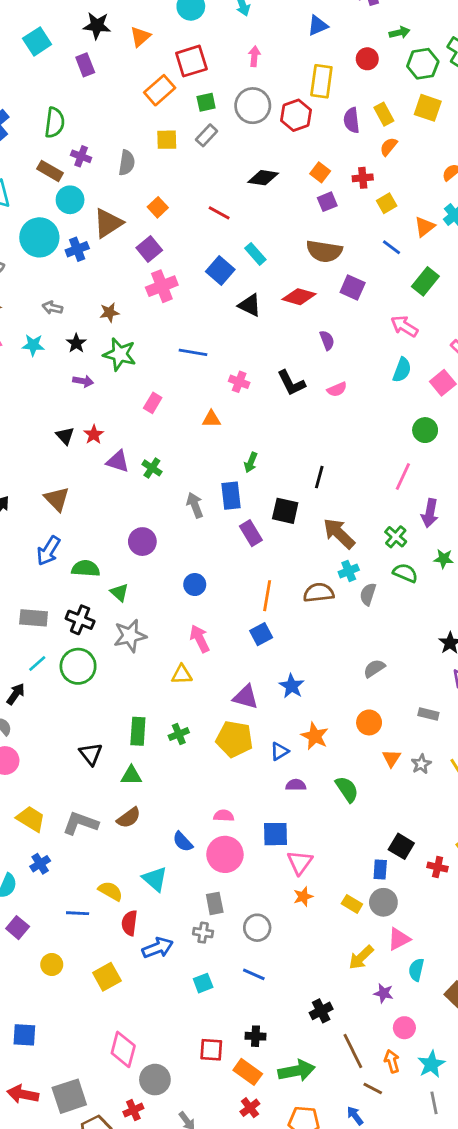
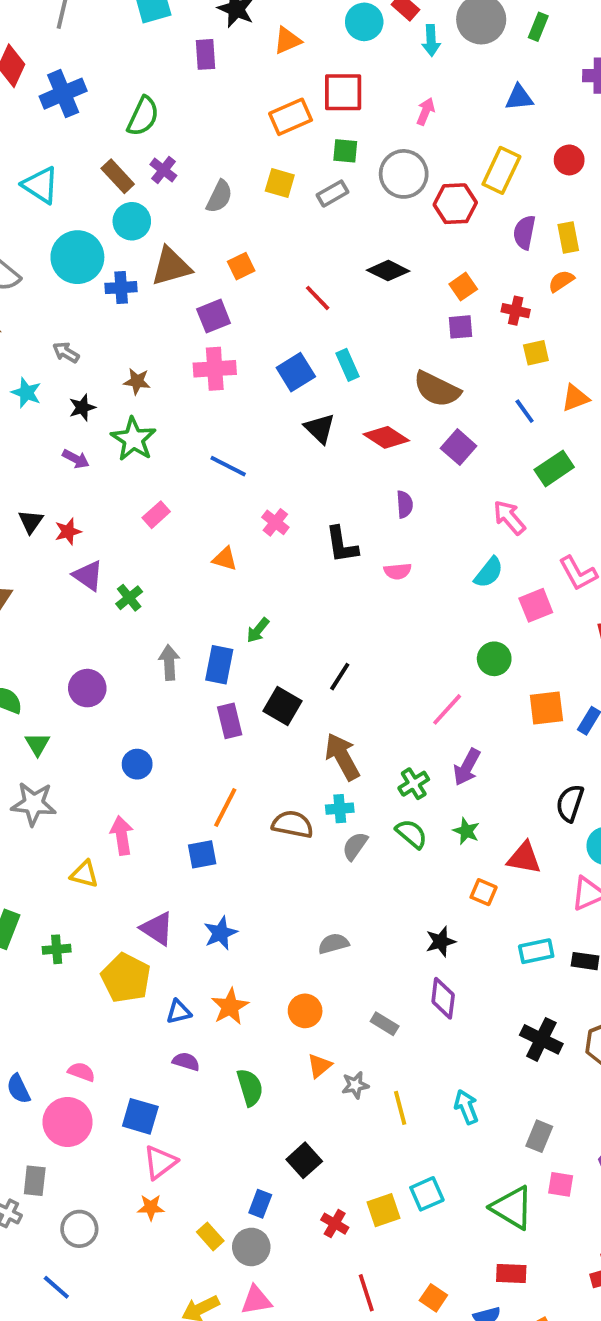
black square: (401, 846) -> (304, 1160), moved

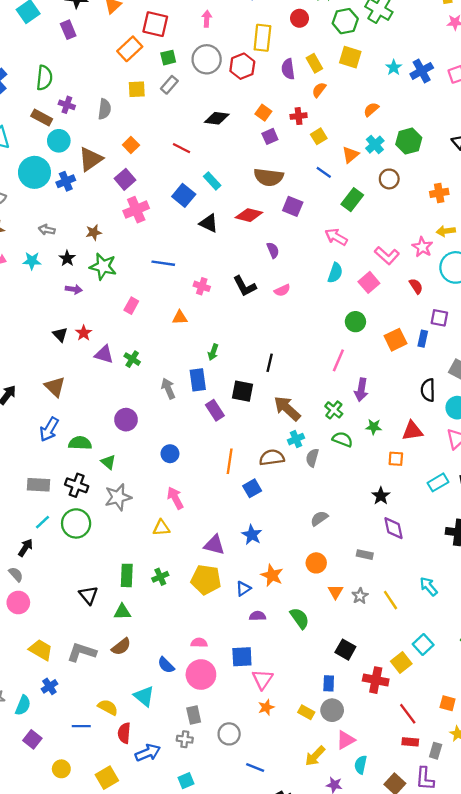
red square: (343, 92) -> (155, 24), turned 32
blue square: (202, 854) -> (252, 488), moved
red cross: (335, 1224) -> (376, 680), size x1.5
blue line: (56, 1287) -> (255, 768), moved

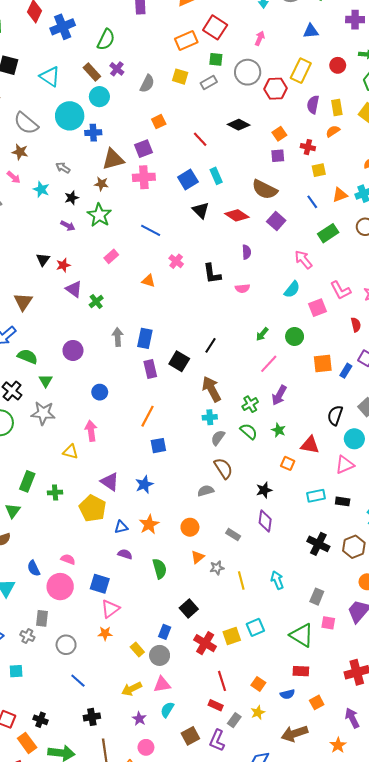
brown triangle: (91, 159) -> (113, 159), moved
green arrow: (213, 352) -> (262, 334), moved
brown semicircle: (272, 458) -> (223, 468), moved, turned 45
green triangle: (122, 612) -> (13, 511), turned 49

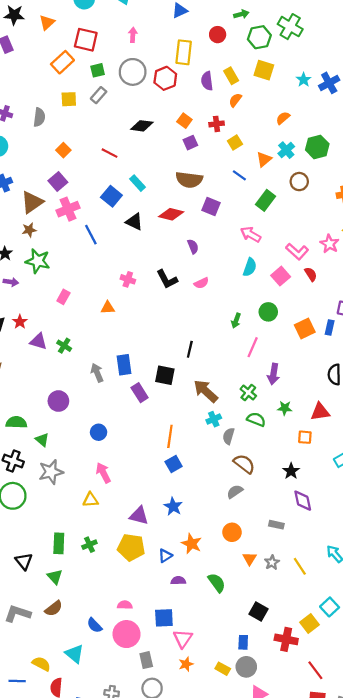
blue line: (151, 230) -> (91, 235), moved, turned 54
red semicircle: (356, 325) -> (311, 274), moved
orange line: (148, 416) -> (170, 436), moved
gray rectangle: (42, 618) -> (146, 660), moved

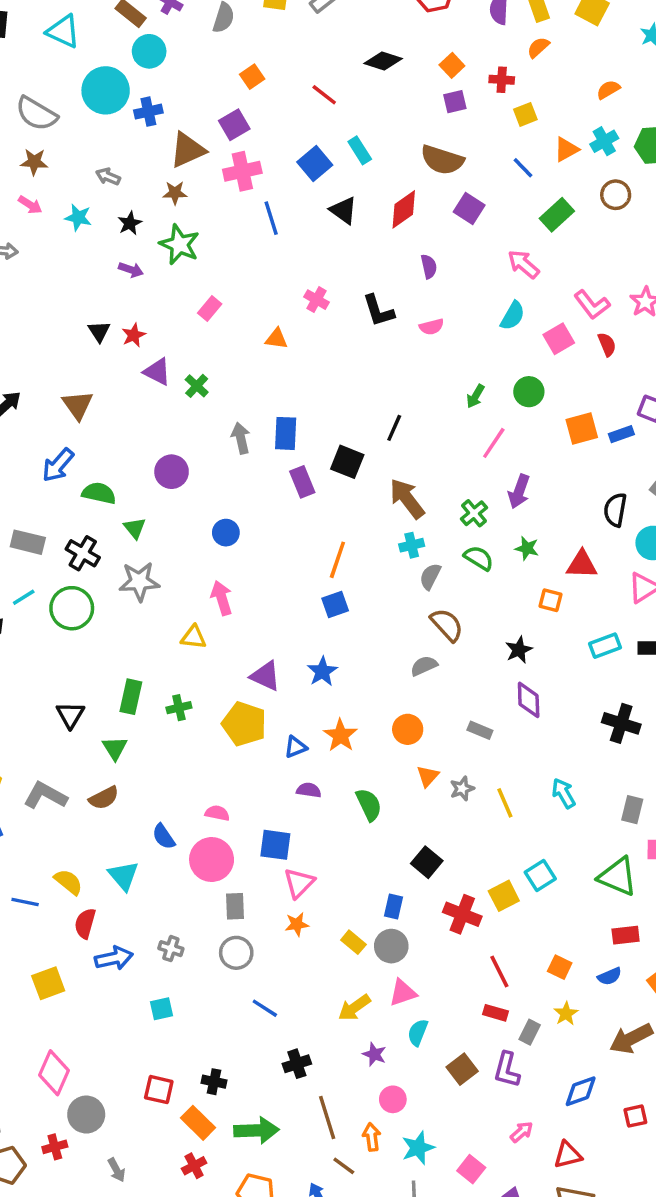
red diamond: (171, 214) -> (404, 209), turned -60
blue rectangle: (330, 327) -> (621, 434), turned 48

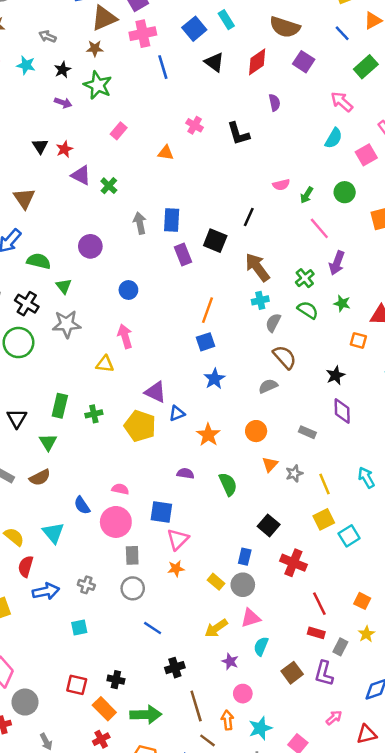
pink semicircle: (432, 327) -> (281, 185), moved
pink line: (494, 443) -> (319, 228), turned -75
blue star: (322, 671) -> (214, 379), moved
blue triangle: (296, 747) -> (177, 413), moved
yellow square: (504, 896) -> (324, 519), moved

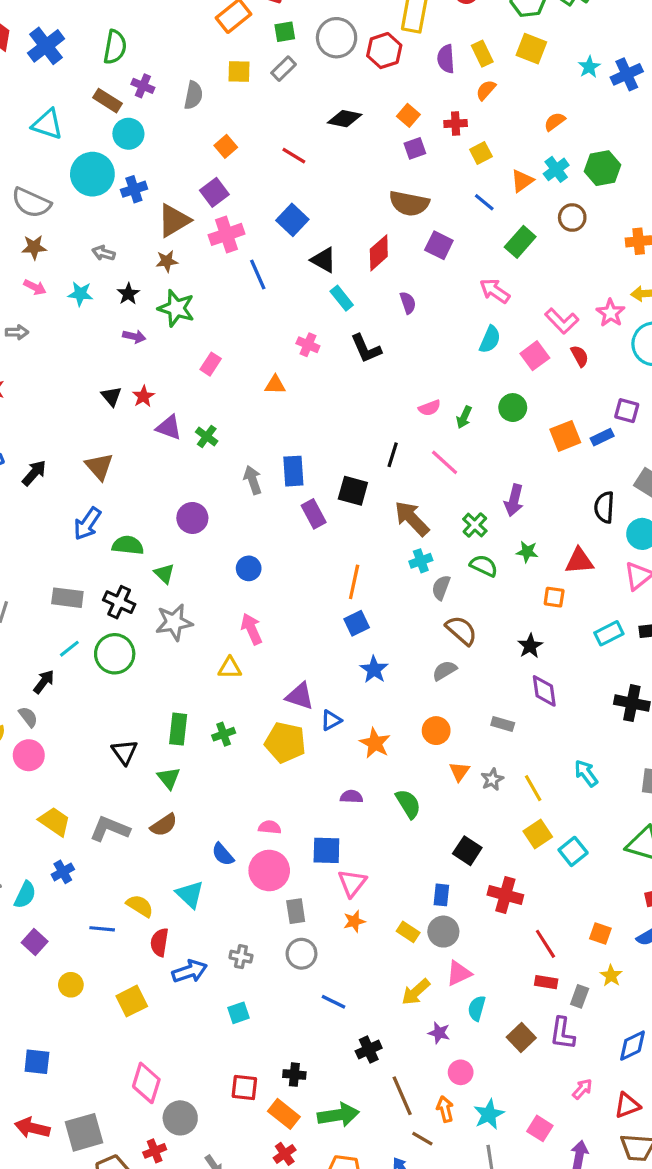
cyan rectangle: (226, 20) -> (342, 298), moved
pink line: (319, 228) -> (445, 462), moved

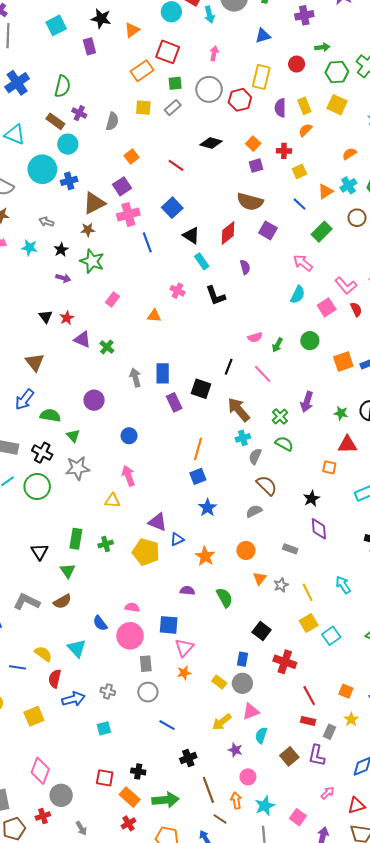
green star: (527, 552) -> (341, 413), moved

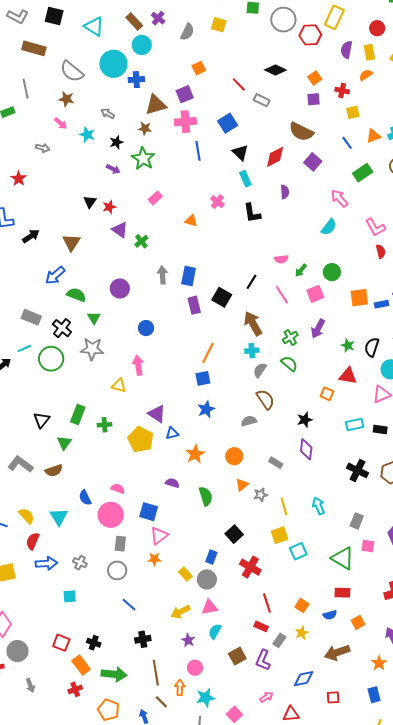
red circle: (297, 64) -> (377, 28), moved
gray rectangle: (173, 108) -> (262, 100), moved, turned 56
pink square: (327, 307) -> (315, 294), moved

